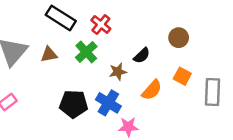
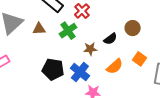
brown circle: (179, 38) -> (133, 28), moved

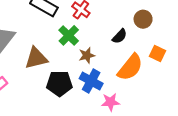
brown triangle: (39, 29) -> (36, 58), moved, size x1.5
brown star: (90, 49) -> (87, 55), moved
orange semicircle: (115, 66) -> (130, 67), size x1.4

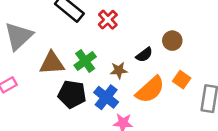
green cross: (69, 35) -> (85, 61), moved
brown star: (87, 55) -> (119, 70), moved

